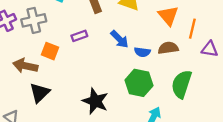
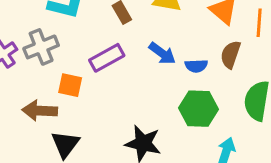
purple rectangle: (79, 36) -> (107, 58), size x1.5
brown semicircle: (168, 48) -> (231, 55), turned -54

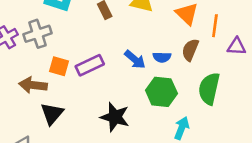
blue arrow: (162, 53) -> (135, 59), moved
purple rectangle: (107, 58) -> (90, 65), moved

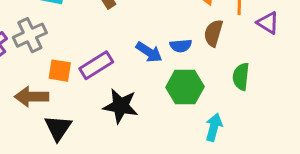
purple triangle: (237, 46) -> (268, 23), turned 36
green semicircle: (209, 89) -> (241, 77), size x0.7
black star: (115, 117) -> (121, 106), moved

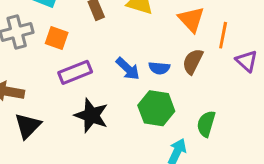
orange square: (60, 71) -> (57, 38), moved
green semicircle: (241, 77) -> (206, 124), moved

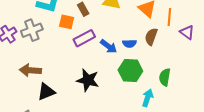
orange square: (57, 38) -> (67, 22), moved
purple rectangle: (75, 72) -> (84, 38), moved
black triangle: (28, 126) -> (46, 92), turned 30

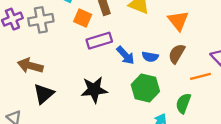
orange line: (169, 17) -> (200, 76), moved, turned 60
black star: (88, 80) -> (94, 90), turned -30
black triangle: (46, 92) -> (44, 94), turned -30

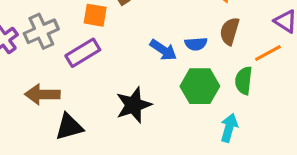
purple rectangle: (99, 41) -> (83, 53), moved
black triangle: (44, 94) -> (69, 127), turned 40
green semicircle: (183, 103) -> (244, 81), moved

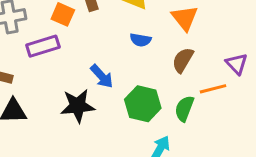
blue semicircle: (196, 44) -> (141, 40), moved
blue arrow: (163, 50) -> (102, 76), moved

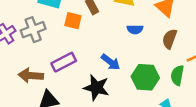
purple rectangle: (43, 46) -> (64, 62), moved
black star: (78, 106) -> (96, 88), turned 30

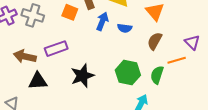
gray cross: (33, 30) -> (33, 15), turned 30
blue arrow: (111, 62) -> (102, 21), moved, turned -114
black star: (96, 88) -> (82, 76), turned 30

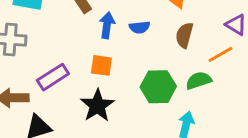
orange square: (70, 12) -> (101, 65), moved
green semicircle: (157, 75) -> (199, 80), turned 66

